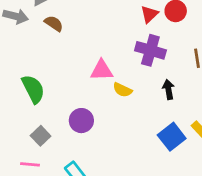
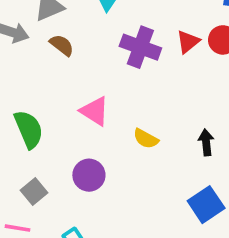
purple cross: (150, 50) -> (140, 47), moved
pink triangle: (102, 70) -> (95, 111), moved, turned 30

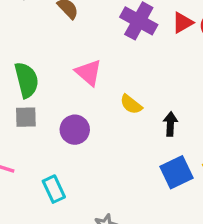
black arrow: (206, 142) -> (170, 124), moved
gray square: (34, 192) -> (26, 117), moved, turned 30

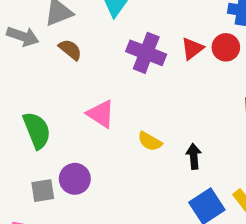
gray square: (26, 117) -> (43, 191), moved
purple circle: (75, 130) -> (75, 179), moved

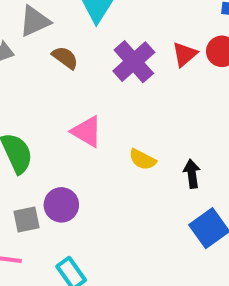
brown semicircle: (70, 50) -> (65, 58), moved
purple cross: (146, 53) -> (134, 62), turned 30

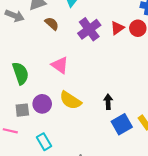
yellow semicircle: (142, 159) -> (70, 100), moved, size x1.5
black arrow: (192, 174) -> (108, 102), moved

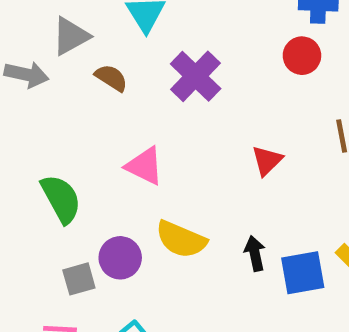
red triangle: (117, 28) -> (267, 161), moved
black arrow: (108, 102) -> (255, 254), moved
blue square: (122, 124) -> (303, 273), turned 30

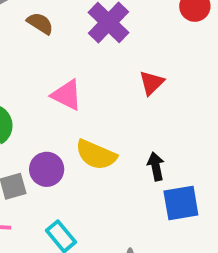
red triangle: (267, 161) -> (152, 83), moved
blue square: (303, 273) -> (181, 203), moved

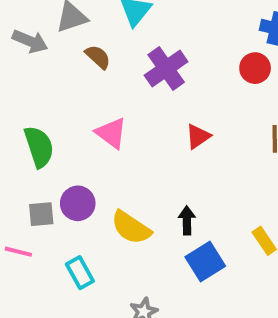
yellow semicircle: (96, 155) -> (131, 228), moved
blue square: (181, 203) -> (205, 261), turned -33

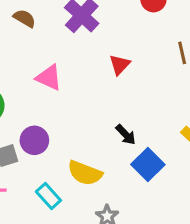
black arrow: (187, 220) -> (126, 135), turned 150
yellow semicircle: (131, 228) -> (85, 173), moved

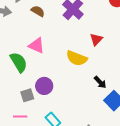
pink triangle: (49, 78) -> (37, 46), moved
yellow semicircle: (85, 173) -> (77, 58), moved

